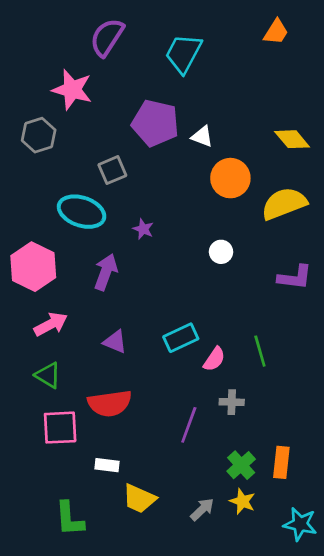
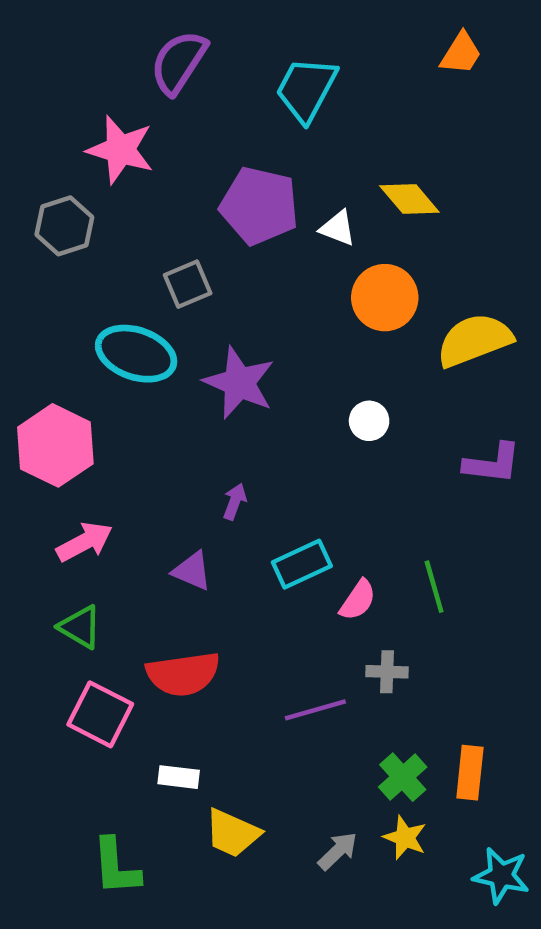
yellow diamond: (292, 139) -> (409, 199), moved
purple star: (143, 229) -> (239, 383), size x2.0
purple arrow: (106, 272) -> (235, 501), moved, size x0.6
purple line: (189, 425) -> (315, 710), turned 54
pink square: (60, 428) -> (100, 714), turned 30

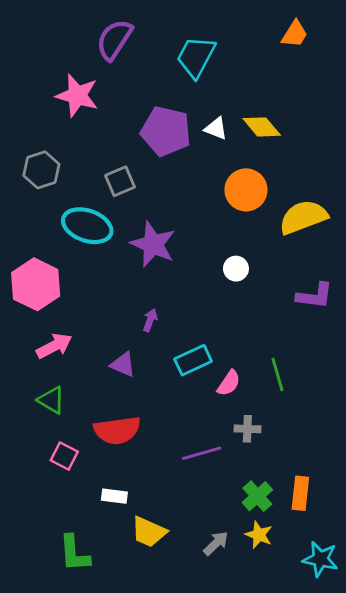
gray hexagon: (64, 226) -> (41, 170), moved
white triangle: (338, 228) -> (216, 128), moved
pink square: (100, 714) -> (64, 456), size x0.7

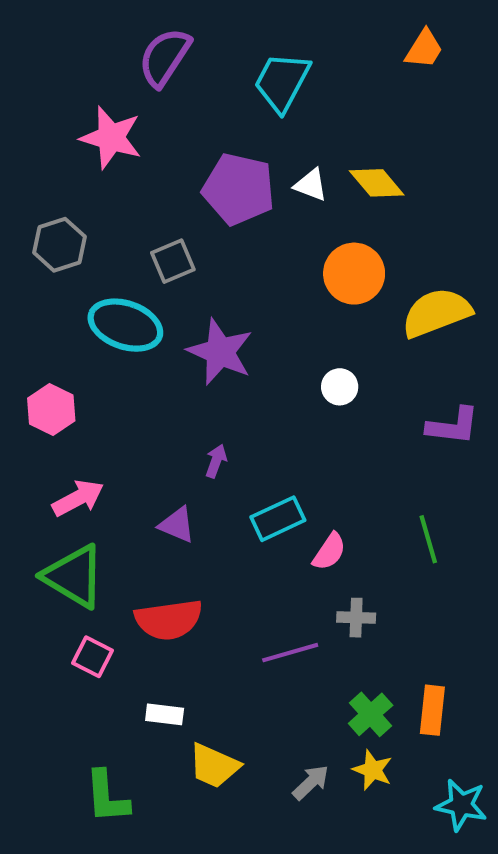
pink hexagon: (36, 284) -> (51, 409), size x0.7
green line: (277, 374) -> (428, 539), moved
green triangle: (51, 400) -> (74, 576), size x1.6

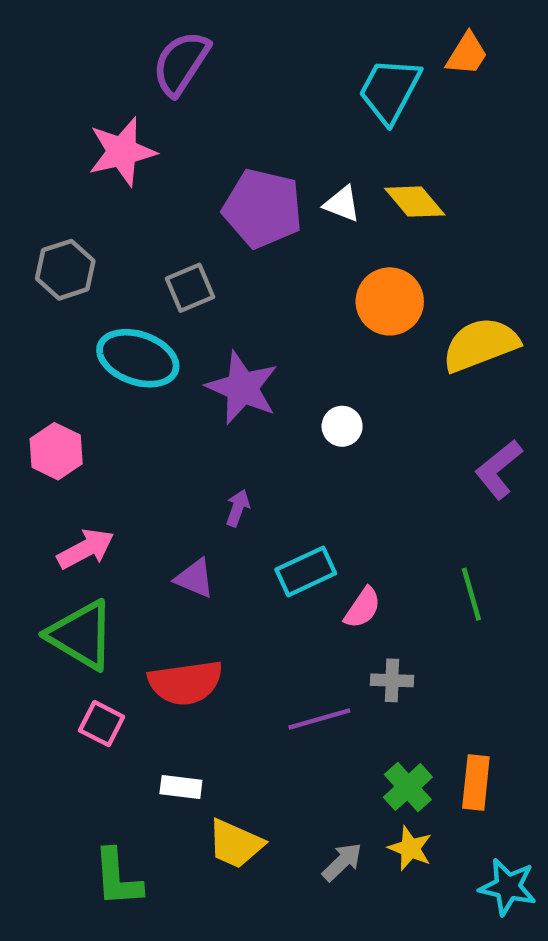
cyan trapezoid: (282, 82) -> (390, 90), moved
pink star: (111, 138) -> (122, 152), turned -30
white circle: (340, 387) -> (342, 426), moved
purple L-shape: (453, 426) -> (499, 469), turned 134

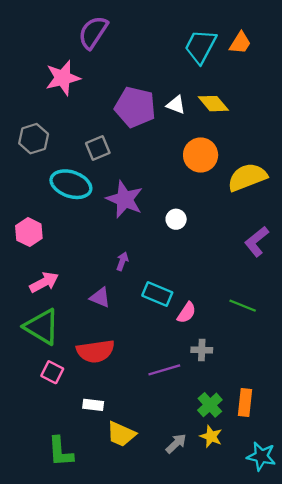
orange trapezoid: (467, 54) -> (240, 43), moved
cyan rectangle: (306, 571) -> (157, 294), turned 48
green line: (471, 594) -> (243, 306), turned -52

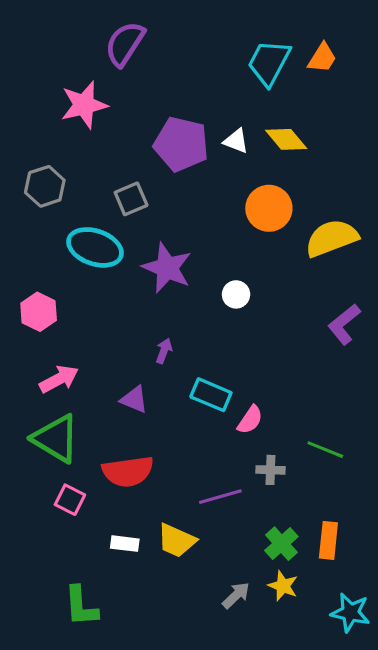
green line: (243, 306) -> (325, 450), moved
yellow trapezoid: (121, 434) -> (176, 540), moved

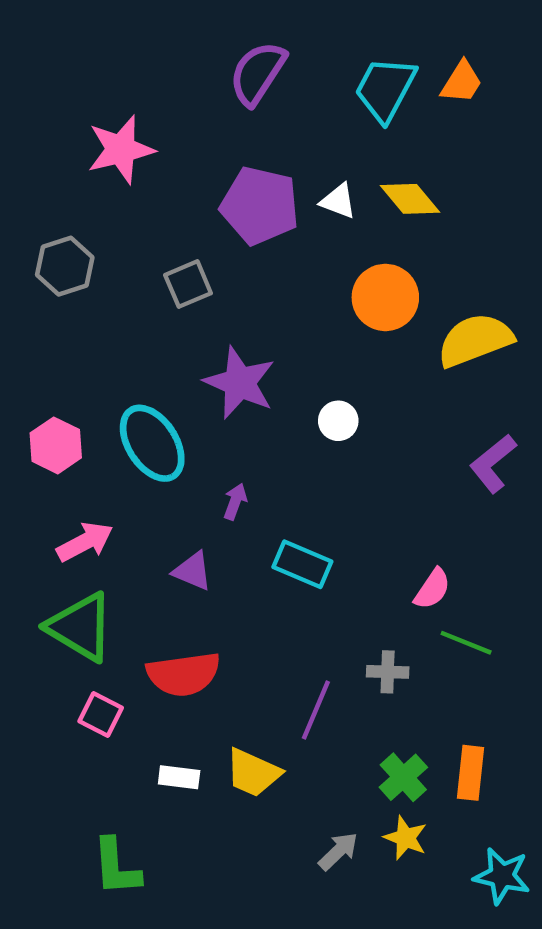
purple semicircle: (125, 44) -> (258, 73), moved
cyan ellipse: (95, 247) -> (152, 443), moved, turned 38
pink semicircle: (250, 420) -> (432, 589), moved
purple line: (220, 497) -> (316, 710), turned -51

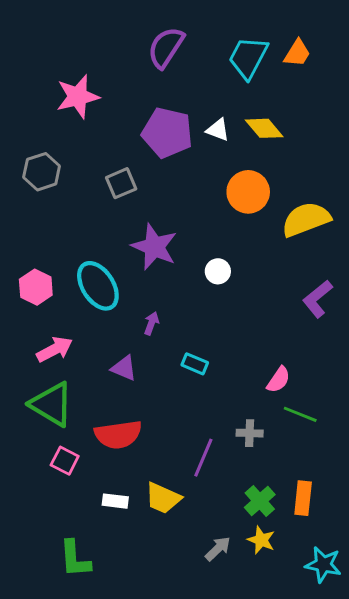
cyan rectangle: (302, 564) -> (195, 364), size x0.7

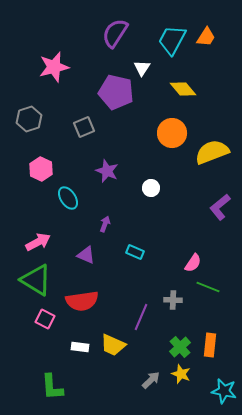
white triangle: (218, 130) -> (142, 68), moved, turned 42
purple star: (154, 247) -> (107, 171), size x0.7
cyan ellipse: (98, 286) -> (68, 198), size x0.7
pink hexagon: (36, 287) -> (41, 169), moved

